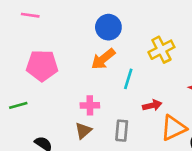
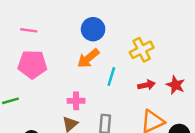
pink line: (30, 15) -> (29, 30), moved
red arrow: (152, 105) -> (146, 85), moved

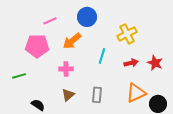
pink line: (29, 30) -> (50, 21), moved, turned -32
orange arrow: (88, 58) -> (72, 41), moved
pink cross: (76, 101) -> (66, 69), moved

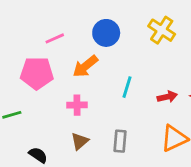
yellow cross: (127, 34) -> (162, 30), moved, turned -30

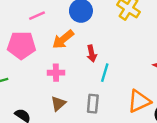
cyan line: (127, 87) -> (105, 73), moved
red arrow: (167, 97) -> (92, 54), moved, turned 91

